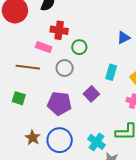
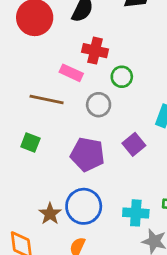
brown star: (33, 138) -> (50, 214), moved
cyan cross: (97, 142) -> (136, 213), turned -36

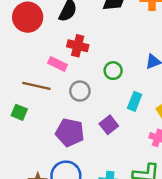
green circle: (122, 77) -> (113, 71), moved
green square: (30, 143) -> (19, 112), moved

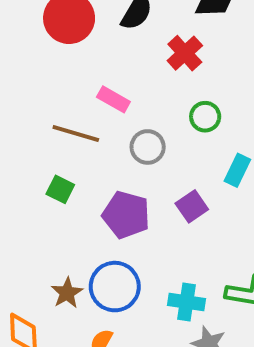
red cross: (78, 46) -> (185, 53), moved, turned 30
green square: (19, 112) -> (60, 189), moved

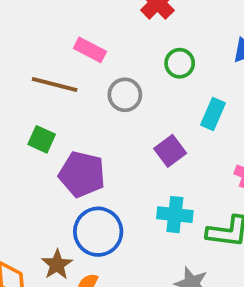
purple pentagon: (126, 215) -> (82, 174), moved
brown star: (67, 293) -> (57, 265), moved
cyan cross: (187, 302) -> (175, 215), moved

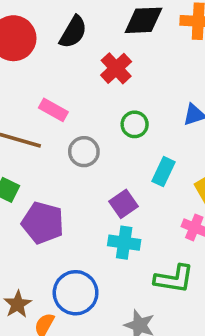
cyan cross: (175, 215) -> (124, 243), moved
blue circle: (98, 232) -> (76, 293), moved

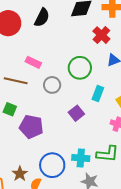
red cross: (116, 68) -> (101, 35), moved
green circle: (135, 124) -> (80, 68), size x1.5
cyan cross: (124, 243) -> (81, 158), moved

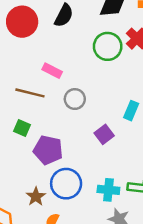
green circle: (80, 68) -> (108, 46), moved
blue circle: (52, 165) -> (66, 184), moved
brown star: (20, 174) -> (36, 197), moved

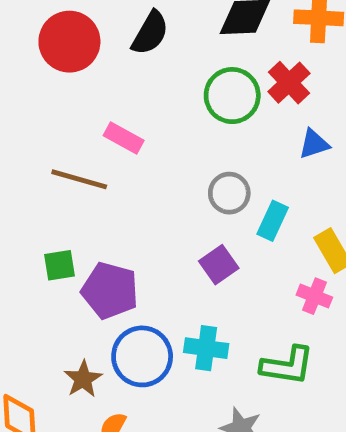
gray circle: (75, 99) -> (229, 193), moved
green square: (22, 128) -> (59, 265), moved, turned -35
cyan cross: (108, 190) -> (206, 348), moved

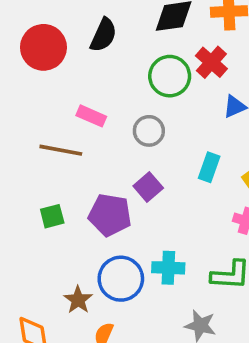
gray circle: (229, 193) -> (149, 131), moved
purple square: (219, 265) -> (148, 187), moved
purple pentagon: (110, 290) -> (110, 215), moved

